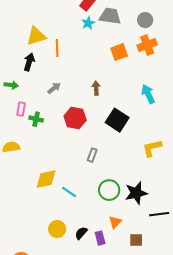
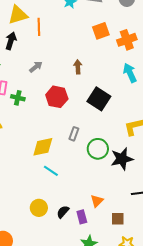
orange cross: (147, 45) -> (127, 40), moved
yellow diamond: (46, 179) -> (43, 147), moved
green circle: (109, 190) -> (98, 149), moved
black star: (136, 193) -> (122, 159), moved

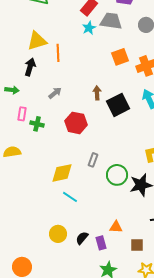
black square: (99, 99) -> (118, 105), moved, turned 30
orange triangle: (97, 201) -> (116, 227), turned 48

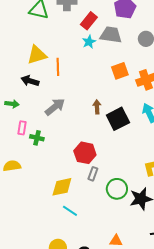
black arrow: (30, 67) -> (30, 81), turned -90
gray arrow: (55, 93) -> (55, 107), size x1.5
red hexagon: (76, 123) -> (85, 153), moved

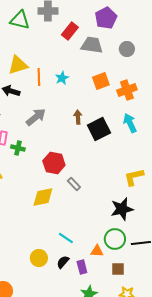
cyan star: (89, 42) -> (62, 78), moved
red hexagon: (85, 153) -> (54, 163), moved
gray rectangle: (93, 174) -> (74, 184), turned -64
green circle: (117, 189) -> (115, 239), moved
cyan line: (70, 211) -> (66, 238), moved

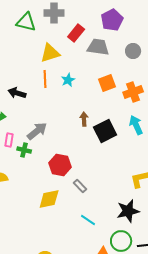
yellow triangle: (18, 65) -> (50, 53), moved
gray arrow: (36, 117) -> (37, 131), moved
cyan line: (66, 238) -> (88, 220), moved

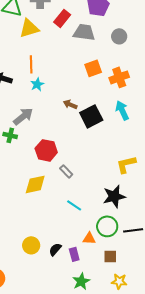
yellow triangle: (50, 53) -> (29, 28), moved
cyan star: (68, 80) -> (37, 84), moved
brown arrow: (84, 119) -> (70, 104), turned -64

